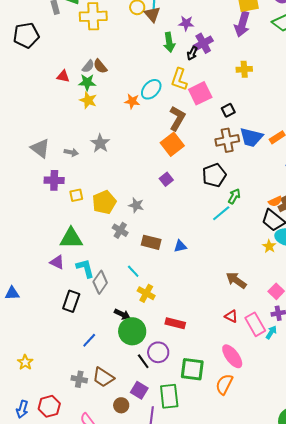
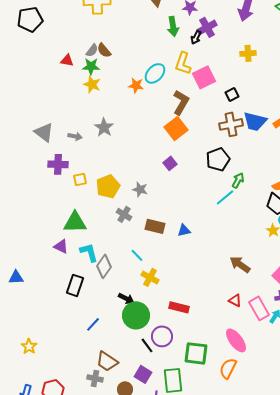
gray cross: (79, 379) -> (95, 378), moved

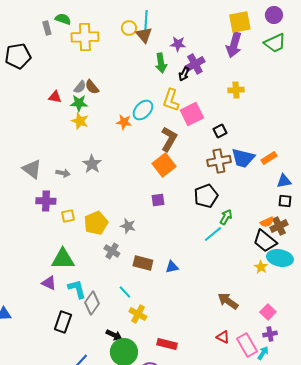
purple square: (170, 163) -> (158, 200), turned 32

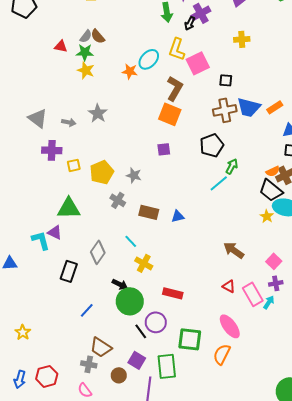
black square: (220, 131) -> (226, 80), turned 32
orange square: (164, 165) -> (170, 114), turned -30
cyan L-shape: (77, 289) -> (41, 240), moved

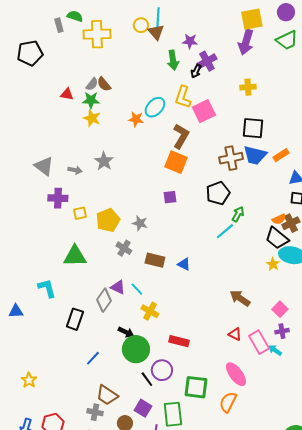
black square: (226, 80) -> (253, 128), moved, size x1.6
blue triangle: (178, 216) -> (184, 264), turned 40
purple triangle: (55, 232) -> (118, 287), moved
cyan arrow: (269, 302) -> (275, 350), turned -88

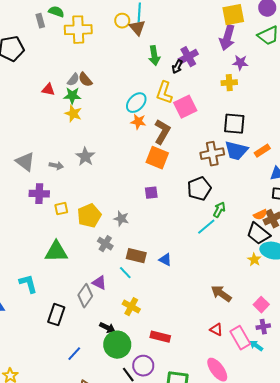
purple star: (190, 41) -> (240, 63), moved
orange star: (136, 119) -> (138, 122), moved
cyan line: (137, 289) -> (125, 273), moved

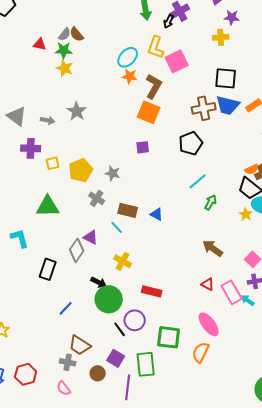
green arrow: (219, 210) -> (211, 202), moved

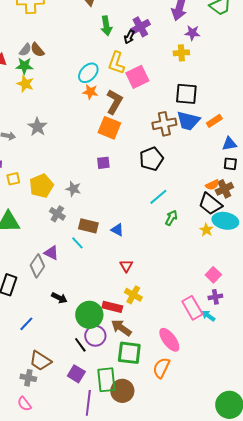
brown arrow: (213, 248) -> (121, 328), moved
yellow cross: (123, 261) -> (133, 295), moved
red triangle: (208, 284) -> (126, 266), moved, turned 32
green circle: (109, 299) -> (89, 315), moved
brown circle: (98, 373) -> (122, 391), moved, size x1.5

